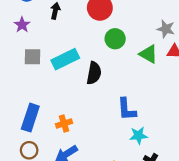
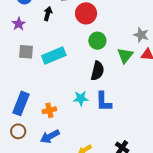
green triangle: (148, 54) -> (125, 55), turned 36
black semicircle: (94, 73) -> (97, 71), moved
cyan star: (138, 136) -> (81, 98), moved

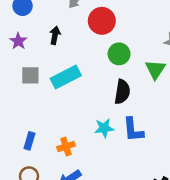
black arrow: (48, 14) -> (55, 35), moved
blue rectangle: (21, 103) -> (29, 141), size x0.6

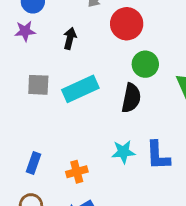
purple star: (18, 41) -> (25, 31), moved, turned 30
black semicircle: (122, 92) -> (131, 98), moved

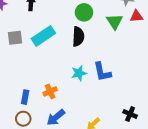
blue rectangle: (34, 163) -> (25, 97), moved

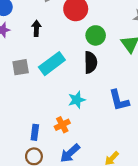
cyan star: (79, 73) -> (77, 100), moved

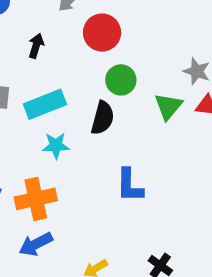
cyan star: (77, 100) -> (56, 146), moved
orange cross: (62, 125) -> (36, 199), size x1.6

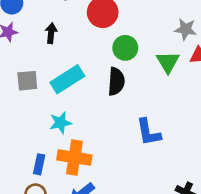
cyan star: (56, 146) -> (60, 123), moved
orange cross: (36, 199) -> (74, 157), turned 32

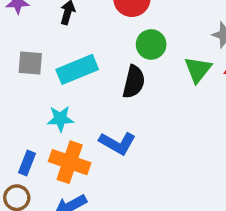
blue L-shape: (148, 132) -> (117, 143), moved, turned -60

